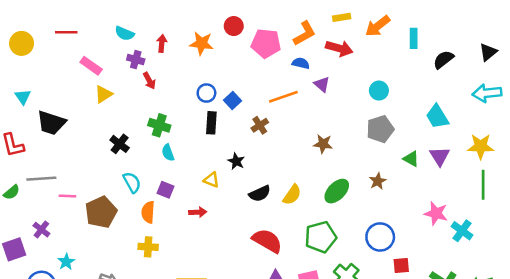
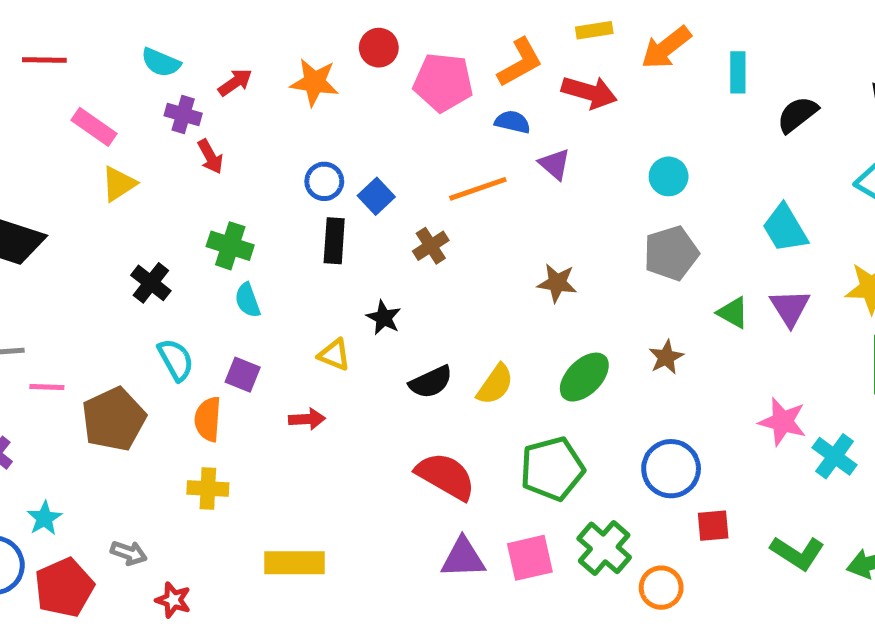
red arrow: (162, 43) -> (235, 82), turned 49

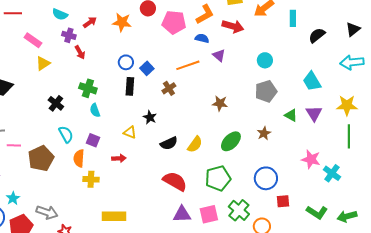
yellow cross: (208, 488) -> (91, 179), moved
gray arrow: (129, 553) -> (47, 212), size x1.5

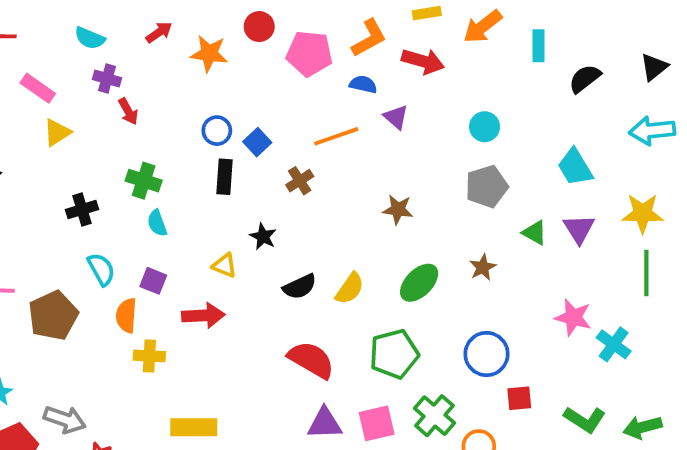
red arrow: (90, 22) -> (159, 32), moved
black cross: (56, 103) -> (82, 210), turned 35
red arrow: (119, 158) -> (203, 315), size x1.5

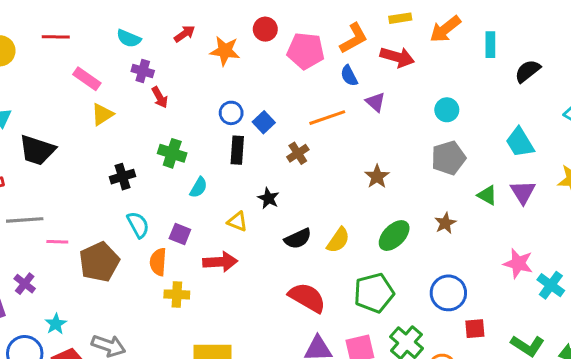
blue semicircle: (363, 84) -> (349, 76), turned -130
brown star: (398, 210) -> (377, 177), turned 30
cyan semicircle: (157, 223) -> (199, 187), moved, turned -130

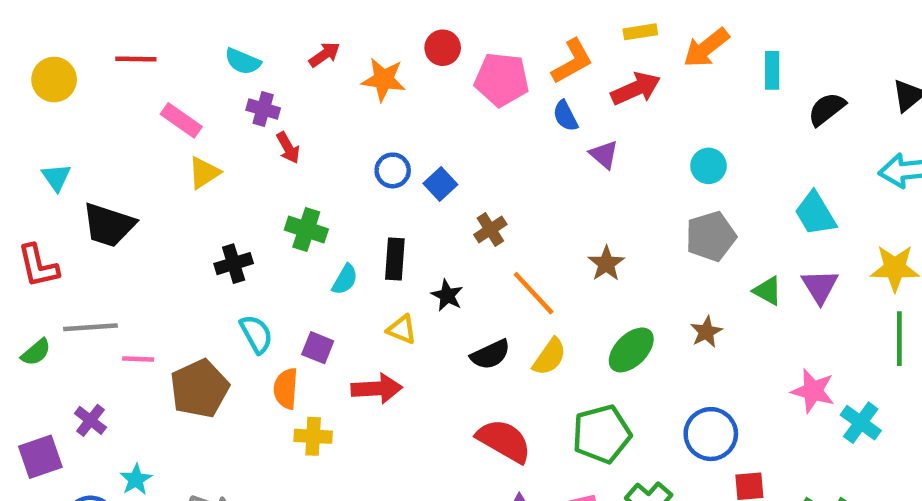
red arrow: (397, 57) -> (636, 89), turned -40
orange line: (327, 118) -> (534, 293), moved, turned 66
black rectangle: (237, 150) -> (395, 259), moved

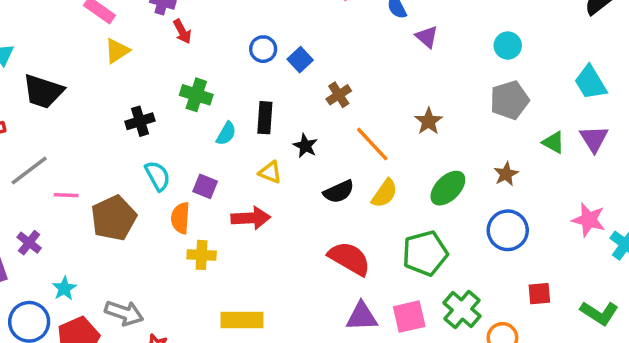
gray line: (90, 327) -> (29, 170), turned -33
blue circle: (711, 434) -> (508, 230), moved

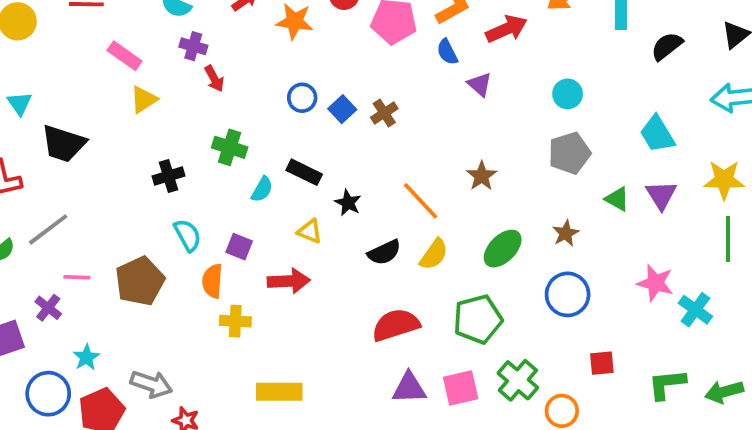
brown cross: (339, 95) -> (384, 113), moved
black rectangle: (265, 118) -> (304, 172), turned -68
pink line: (66, 195) -> (77, 277), moved
red semicircle: (349, 258) -> (396, 325), turned -48
green L-shape: (599, 313) -> (667, 384), turned 141

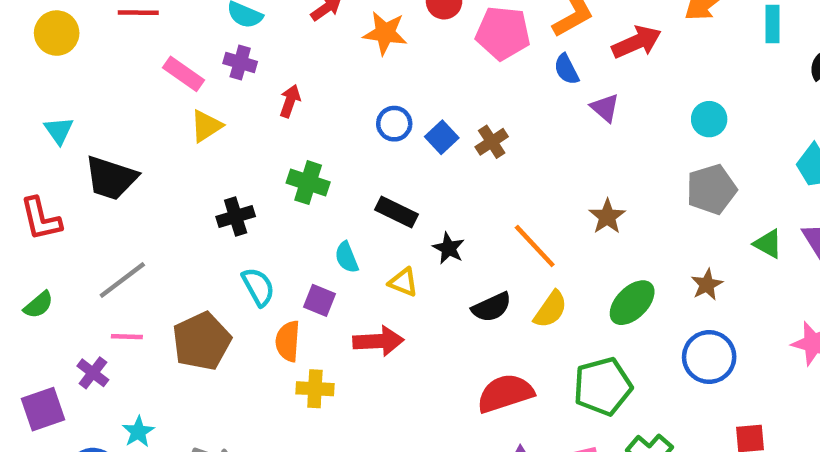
purple cross: (193, 46) -> (240, 62), moved
red arrow: (214, 79) -> (290, 101), turned -132
cyan semicircle: (262, 189) -> (347, 257), moved, turned 128
gray line: (48, 229) -> (122, 280), moved

